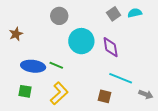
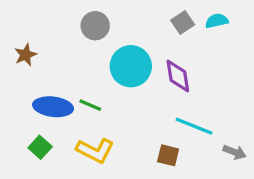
green square: (25, 91) -> (40, 147), turned 32
yellow L-shape: (59, 93) -> (95, 150), turned 70

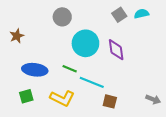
green line: (90, 105) -> (70, 69), moved
cyan line: (194, 126) -> (92, 82), moved
green square: (40, 147) -> (26, 96), turned 32

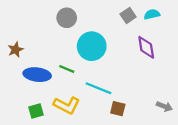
brown star: (17, 36) -> (16, 50), moved
purple diamond: (116, 50) -> (146, 47), moved
green line: (70, 69) -> (67, 69), moved
green square: (26, 96) -> (36, 111), moved

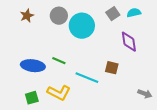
cyan circle: (92, 46) -> (82, 26), moved
brown star: (16, 50) -> (27, 16), moved
brown square: (118, 109) -> (112, 68), moved

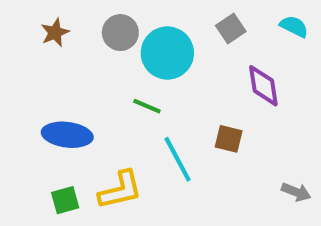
cyan semicircle: (134, 13) -> (294, 26), moved, turned 40
green line: (59, 61) -> (147, 106), moved
cyan line: (87, 78) -> (178, 159), turned 40
yellow L-shape: (59, 93) -> (120, 190), turned -40

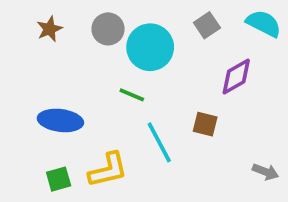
cyan semicircle: (294, 26) -> (264, 23), size x1.4
purple diamond: (263, 86) -> (236, 77), turned 69

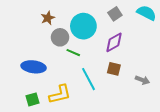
brown star: (49, 29) -> (48, 18), moved
gray circle: (108, 29) -> (60, 37), moved
purple diamond: (236, 77) -> (114, 42), moved
gray arrow: (265, 172) -> (142, 80), moved

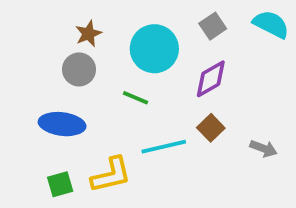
gray circle: (60, 37) -> (79, 69), moved
brown square: (114, 69) -> (211, 128), turned 32
cyan line: (88, 79) -> (164, 147), turned -75

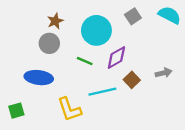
purple diamond: (211, 79) -> (116, 58), moved
gray arrow: (264, 149) -> (164, 73), moved, turned -35
yellow L-shape: (111, 175) -> (69, 109), turned 84
green square: (60, 184) -> (16, 111), moved

